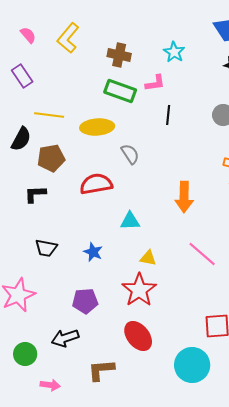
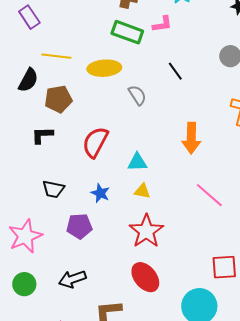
black line: (168, 115) -> (175, 71), moved, turned -42
red semicircle: (96, 184) -> (95, 142), moved, turned -52
yellow triangle: (148, 258) -> (142, 191), moved
purple pentagon: (85, 301) -> (79, 226), moved
green circle: (25, 354) -> (24, 284), moved

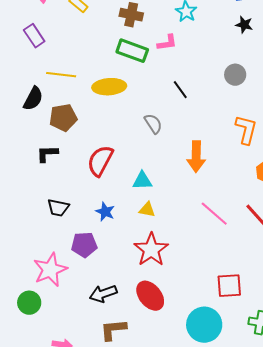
gray semicircle: (137, 95) -> (153, 124), moved
pink star: (25, 236) -> (50, 270), moved
black arrow: (72, 279) -> (103, 294), moved

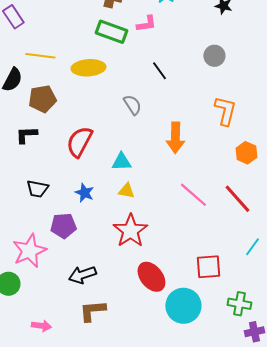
red ellipse: (150, 296) -> (151, 277), moved

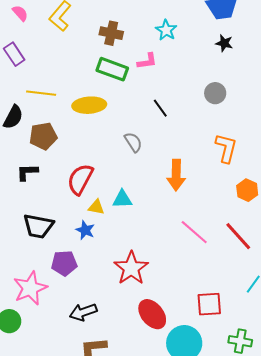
black trapezoid: (37, 189) -> (38, 226), size x1.4
yellow triangle: (126, 191) -> (96, 207), moved

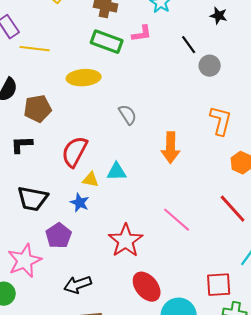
yellow line: (41, 93) -> (35, 49), moved
black line: (160, 108) -> (189, 45), moved
pink line: (194, 232) -> (177, 220), moved
purple pentagon: (64, 263) -> (59, 236), turned -30
red square: (209, 304) -> (219, 285), moved

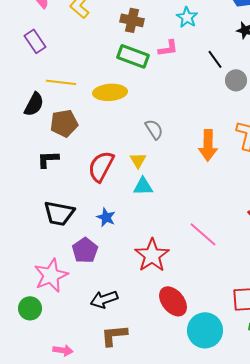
yellow line: (35, 49) -> (61, 82), moved
orange arrow: (171, 148) -> (208, 145), moved
yellow triangle: (91, 180) -> (138, 160), moved, turned 48

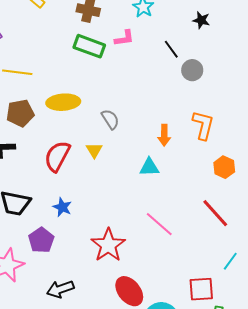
yellow ellipse: (110, 92) -> (63, 102), moved
orange arrow: (208, 145) -> (164, 135), size x0.7
cyan triangle: (143, 186) -> (149, 167), moved

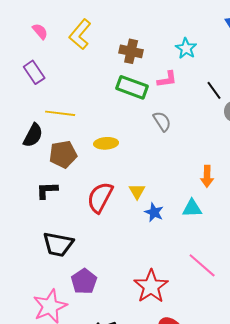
yellow ellipse: (63, 102) -> (106, 143), size x0.7
gray semicircle: (110, 119) -> (162, 121), moved
blue star: (62, 207) -> (154, 212), moved

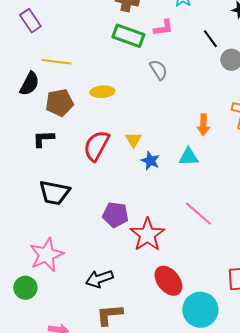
purple pentagon: (84, 281) -> (115, 215), moved, turned -30

